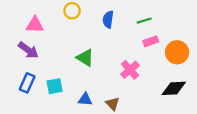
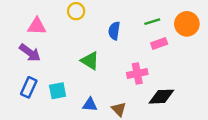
blue semicircle: (108, 19) -> (114, 31), moved
orange circle: (177, 52) -> (187, 24), moved
pink cross: (130, 70) -> (137, 73), turned 30
black diamond: (174, 88) -> (161, 97), moved

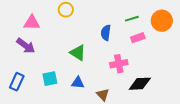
blue semicircle: (114, 31) -> (106, 33), moved
blue rectangle: (29, 87) -> (17, 82), moved
blue triangle: (90, 105) -> (78, 83), moved

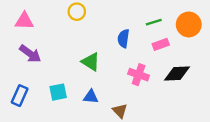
pink triangle: (32, 23) -> (24, 21), moved
pink cross: (119, 64) -> (139, 75), turned 30
black diamond: (140, 84) -> (177, 73), moved

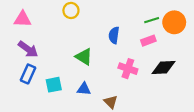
green line: (154, 22) -> (152, 20), moved
blue rectangle: (20, 96) -> (28, 74), moved

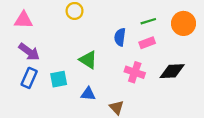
green line: (152, 20) -> (148, 21), moved
pink rectangle: (148, 41) -> (147, 43), moved
cyan square: (54, 85) -> (59, 79), moved

